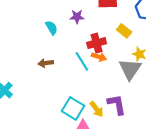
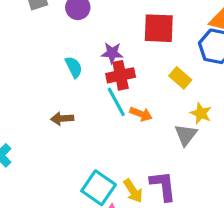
red cross: (97, 43) -> (121, 75), moved
cyan line: (82, 61) -> (116, 102), moved
gray triangle: (130, 69) -> (186, 135), size x0.7

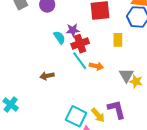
cyan semicircle: (74, 67) -> (59, 38), moved
yellow rectangle: (180, 78) -> (118, 40), turned 56
yellow star: (201, 113) -> (136, 81), moved

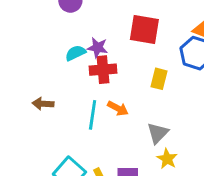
cyan semicircle: (59, 38) -> (75, 53), turned -96
cyan line: (80, 61) -> (93, 115), moved, turned 30
yellow star: (136, 81) -> (167, 159), moved

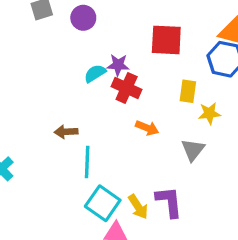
red cross: (103, 70) -> (127, 88), turned 35
cyan line: (93, 115) -> (87, 162), moved
yellow star: (167, 159) -> (209, 113), moved, turned -30

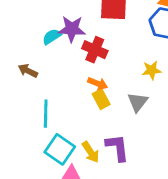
purple star: (118, 65) -> (72, 29), size x1.4
red cross: (127, 88) -> (95, 50), moved
yellow rectangle: (188, 91) -> (101, 99), moved, turned -36
brown arrow: (66, 132) -> (28, 71), moved, turned 30

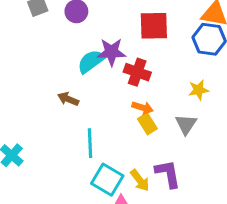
cyan semicircle: (52, 37) -> (91, 61), size x1.4

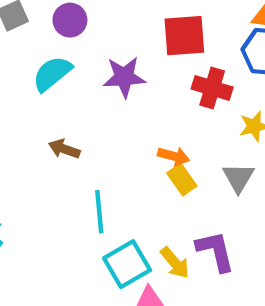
cyan semicircle: (91, 61) -> (52, 74), moved
red cross: (137, 72) -> (212, 88), moved
cyan square: (107, 180) -> (127, 264), turned 32

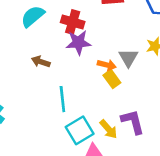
purple star: (124, 77) -> (78, 42), moved
red cross: (212, 88) -> (73, 22), moved
gray triangle: (238, 178) -> (128, 58), moved

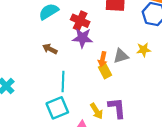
gray triangle: (128, 58) -> (121, 56), turned 35
orange arrow: (107, 65) -> (103, 59), turned 80
cyan square: (80, 130) -> (57, 108), moved

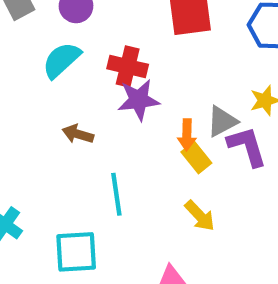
cyan square: (57, 108) -> (76, 252), moved, turned 30
purple L-shape: (117, 108) -> (247, 146), moved
yellow arrow: (97, 111) -> (200, 216), moved

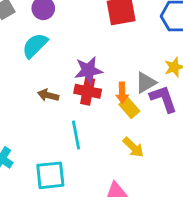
red cross: (128, 67) -> (88, 91), moved

